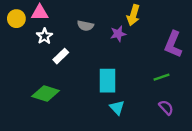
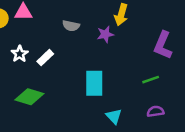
white star: (44, 36) -> (20, 54), moved
cyan triangle: (117, 108) -> (114, 116), moved
purple semicircle: (166, 108) -> (155, 111), turned -56

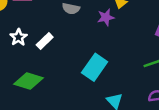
cyan rectangle: (94, 83) -> (95, 67), turned 35

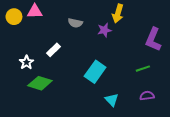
white star: (19, 37) -> (26, 62), moved

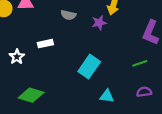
white rectangle: (53, 50) -> (45, 44), turned 32
green diamond: (40, 83) -> (31, 95), moved
cyan triangle: (112, 100) -> (107, 96), turned -40

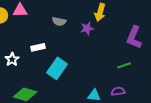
cyan rectangle: (89, 67) -> (57, 68), moved
purple semicircle: (144, 92) -> (118, 91), moved

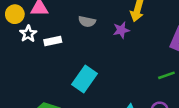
white rectangle: (38, 47) -> (53, 41), moved
white star: (12, 59) -> (28, 34), moved

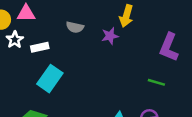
green line: (166, 75) -> (156, 82), turned 35
cyan rectangle: (85, 79) -> (50, 79), moved

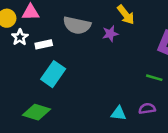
yellow arrow: (126, 16) -> (126, 15), turned -54
gray semicircle: (75, 27) -> (77, 25), size x1.6

